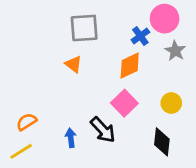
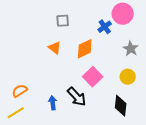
gray square: (84, 28) -> (63, 21), size x0.6
gray star: (175, 51) -> (131, 49), moved
orange diamond: (130, 66) -> (85, 49), moved

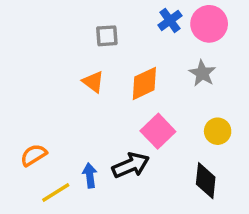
blue cross: (105, 27) -> (170, 20), moved
gray star: (131, 49) -> (202, 73), moved
black arrow: (77, 97) -> (131, 165), turned -70
yellow line: (16, 113) -> (56, 193), moved

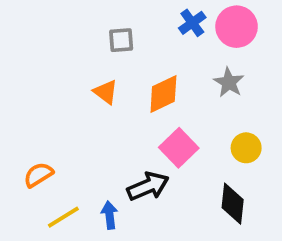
blue arrow: (90, 175) -> (110, 215), moved

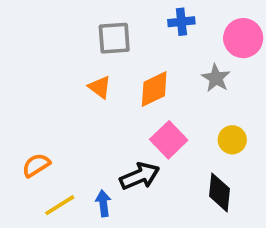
blue cross: (192, 23) -> (181, 22), turned 30
pink circle: (237, 27) -> (243, 38), moved
gray square: (121, 40) -> (114, 38), size x1.4

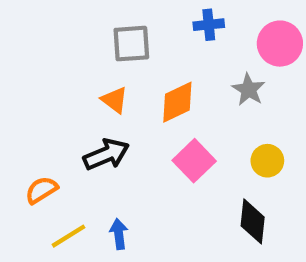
black arrow: (140, 176) -> (106, 154), moved

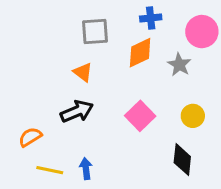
orange diamond: (177, 102) -> (140, 53), moved
yellow line: (69, 236) -> (50, 170), turned 44

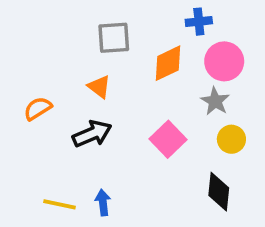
blue cross: (151, 18) -> (199, 22), moved
pink circle: (202, 32) -> (224, 61), moved
gray star: (179, 65) -> (215, 101), moved
orange semicircle: (30, 137) -> (38, 108), moved

